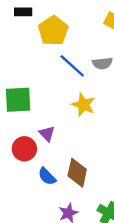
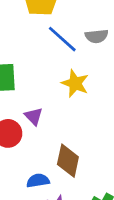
blue semicircle: (47, 176) -> (38, 181), moved, turned 126

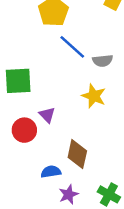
gray semicircle: (97, 36) -> (103, 61), moved
yellow star: (75, 83) -> (94, 96), moved

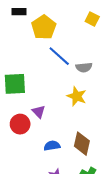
brown diamond: (77, 154) -> (82, 144), moved
blue semicircle: (51, 172) -> (52, 146), moved

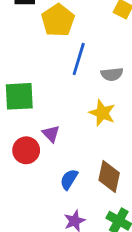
blue line: (59, 56) -> (79, 59), turned 65
blue semicircle: (52, 146) -> (69, 179), turned -49

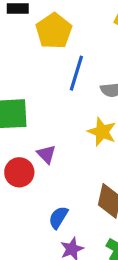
blue semicircle: (69, 179) -> (58, 217), moved

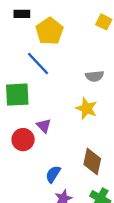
blue line: (76, 73) -> (38, 63), moved, turned -60

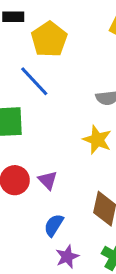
purple triangle: (44, 126) -> (48, 180), moved

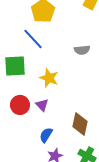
yellow star: (97, 140) -> (49, 78), moved

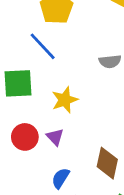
yellow star: (49, 78) -> (65, 100), turned 30

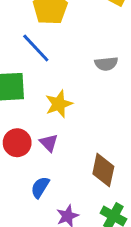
blue semicircle: (61, 178) -> (40, 187), moved

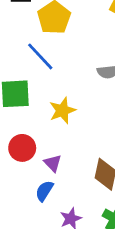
purple triangle: (49, 143) -> (53, 163), moved

